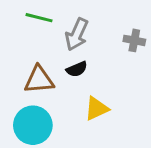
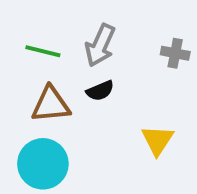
green line: (39, 18) -> (43, 51), moved
yellow triangle: (96, 109) -> (157, 140), moved, turned -32

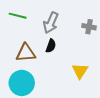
green line: (43, 51) -> (18, 16), moved
black semicircle: (100, 91) -> (51, 46), turned -48

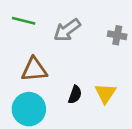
gray arrow: (51, 23) -> (67, 30), turned 30
black semicircle: (51, 46) -> (75, 95), moved

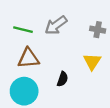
green line: (24, 21) -> (23, 30), moved
yellow triangle: (105, 93) -> (92, 62), moved

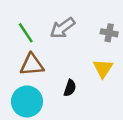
green line: (23, 30) -> (26, 33), turned 42

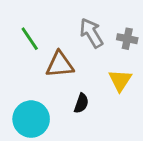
gray arrow: (63, 28) -> (91, 33), moved, turned 95
brown triangle: (32, 65) -> (60, 65), moved

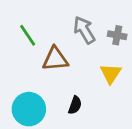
black semicircle: (81, 103) -> (75, 105), moved

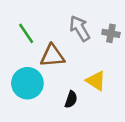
yellow triangle: (111, 74) -> (96, 81), moved, turned -30
cyan circle: (29, 109) -> (27, 83), moved

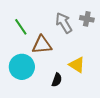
gray cross: (111, 33) -> (87, 19), moved

